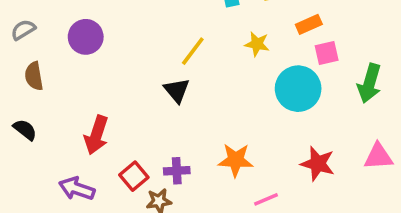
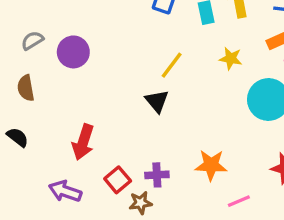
gray semicircle: (23, 30) -> (32, 40), moved

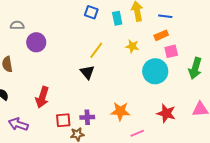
gray semicircle: (32, 40) -> (17, 25), moved, turned 32
red square: (118, 180) -> (63, 120), turned 35
purple arrow: (65, 191) -> (18, 124), moved

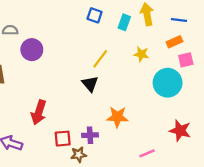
cyan rectangle: (117, 18) -> (124, 22), turned 32
orange star: (120, 111) -> (117, 117), moved

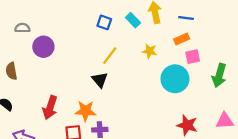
blue square: (95, 15) -> (104, 22), moved
cyan rectangle: (124, 22) -> (133, 20), turned -64
orange star: (117, 117) -> (85, 111), moved

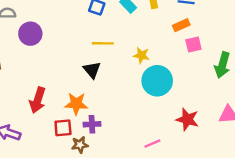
yellow star: (150, 51) -> (141, 55), moved
yellow line: (110, 56) -> (103, 43), turned 54
cyan circle: (175, 79) -> (157, 81), moved

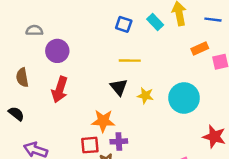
orange rectangle: (181, 25) -> (200, 49), moved
yellow star: (141, 55) -> (145, 96), moved
red arrow: (38, 100) -> (60, 90), moved

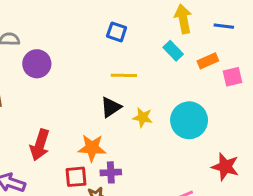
cyan rectangle: (155, 22) -> (173, 51), moved
black triangle: (119, 87) -> (111, 107), turned 36
red arrow: (60, 90) -> (40, 145), moved

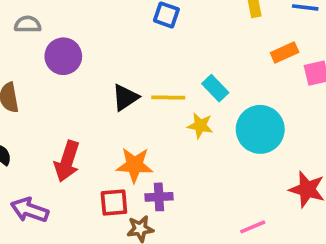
cyan rectangle: (173, 51) -> (215, 88), moved
yellow line: (124, 75) -> (168, 97), moved
black triangle: (111, 107) -> (125, 97), moved

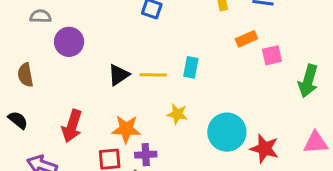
cyan rectangle: (215, 88) -> (191, 67), turned 55
yellow star: (200, 126) -> (177, 114), moved
cyan circle: (260, 129) -> (227, 132), moved

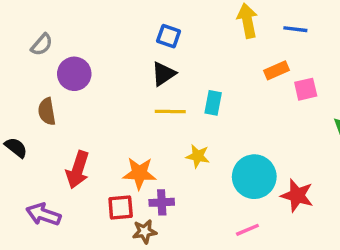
gray semicircle: (40, 16) -> (42, 45), turned 130
brown semicircle: (25, 75) -> (47, 112), moved
black triangle: (119, 75) -> (163, 74), moved
black semicircle: (18, 120) -> (16, 148), moved

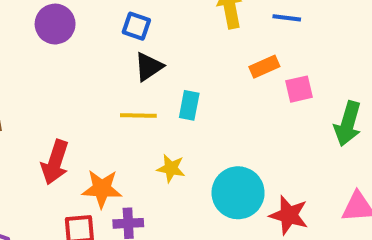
purple circle: (74, 74) -> (55, 24), moved
black triangle: (163, 74) -> (149, 67), moved
red arrow: (78, 170) -> (55, 162), moved

